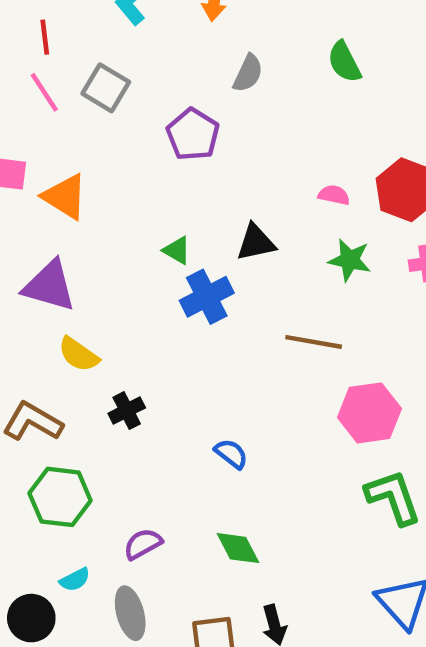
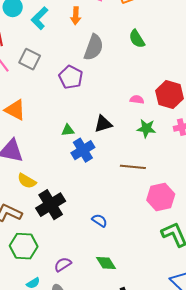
gray semicircle: (248, 73) -> (94, 47), size x1.5
green triangle: (177, 250) -> (68, 130), turned -32
black cross: (127, 411) -> (51, 205), size x1.8

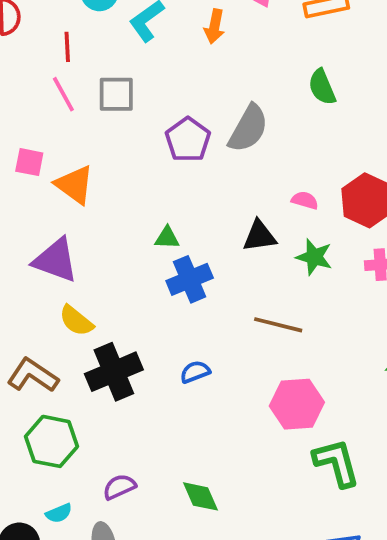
gray semicircle: (94, 47) -> (248, 128), moved
gray square: (30, 59) -> (116, 94), turned -35
black triangle: (103, 124) -> (259, 236), moved
pink hexagon: (161, 197) -> (297, 404), moved
blue semicircle: (100, 220) -> (195, 372), moved, turned -63

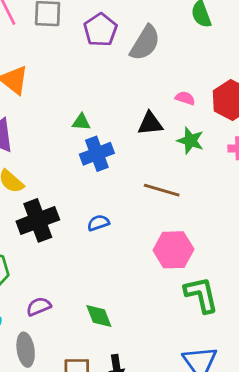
purple pentagon: (188, 140) -> (100, 30), moved

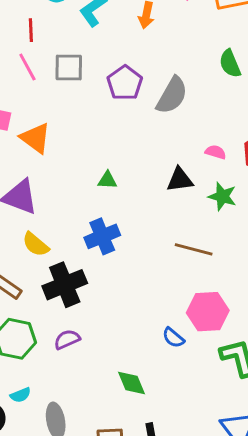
blue cross: (97, 154) -> (102, 236), moved
blue semicircle: (98, 223) -> (173, 338), moved, turned -120
purple semicircle: (39, 306) -> (67, 339), moved

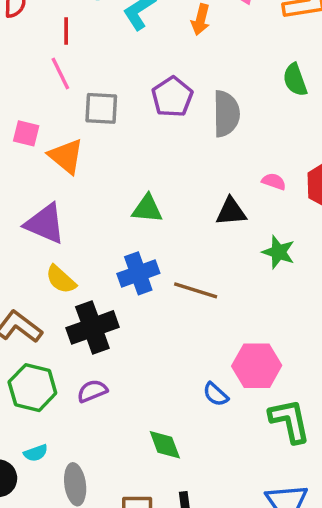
gray square: (69, 67) -> (101, 108), moved
gray semicircle: (172, 95) -> (226, 114), turned -33
green triangle: (107, 180) -> (147, 209), size x1.4
green star: (222, 196) -> (278, 252), moved
brown line: (194, 249) -> (196, 290), moved

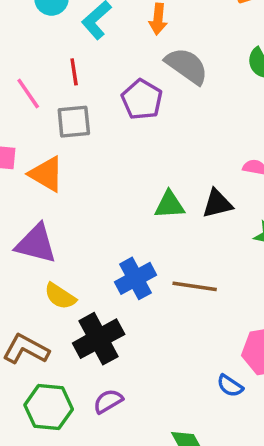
red line: (66, 31) -> (74, 72), moved
gray semicircle: (226, 114) -> (187, 66), moved, turned -45
green triangle: (147, 209) -> (169, 205), moved

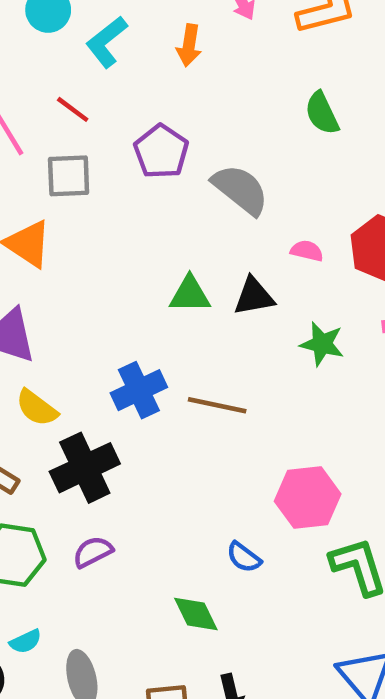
gray semicircle: (187, 66) -> (240, 190), moved
red line: (74, 72) -> (73, 109), turned -48
blue semicircle: (230, 386) -> (244, 557), moved

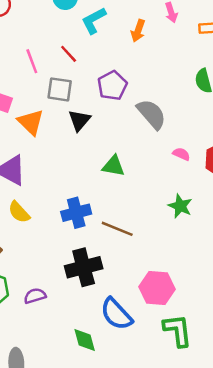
black triangle: (254, 296) -> (79, 120), moved, turned -50
black cross: (85, 468) -> (84, 267), moved
blue semicircle: (244, 557) -> (116, 314), size x1.8

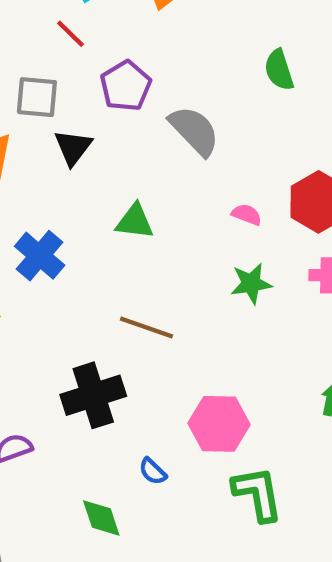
red line: (69, 54) -> (70, 34), moved
pink semicircle: (181, 154) -> (247, 215), moved
green star: (180, 206) -> (251, 283), turned -30
blue cross: (76, 213) -> (40, 256), moved, turned -32
blue semicircle: (116, 314) -> (153, 471), size x0.5

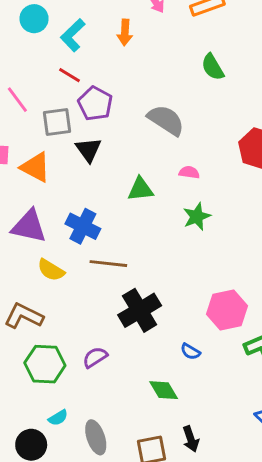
purple pentagon: (126, 86) -> (95, 104), moved
pink semicircle: (247, 215) -> (189, 172), moved
green star: (251, 283) -> (197, 217), moved
brown line: (146, 327) -> (108, 264), moved

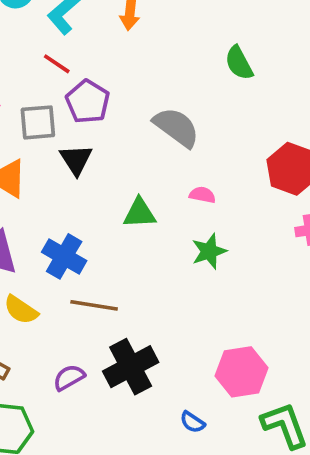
purple semicircle: (95, 357) -> (69, 377), moved

